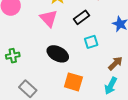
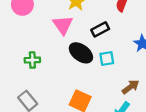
black ellipse: (58, 54) -> (81, 53), moved
green cross: (13, 56) -> (32, 60), moved

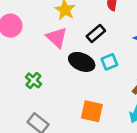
green cross: (32, 60) -> (33, 80), turned -35

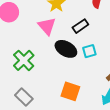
green cross: (33, 80) -> (24, 60), size x1.5

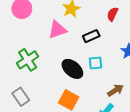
pink triangle: (47, 26) -> (57, 30), turned 42
black ellipse: (66, 49) -> (72, 69), moved

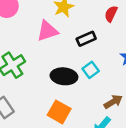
cyan square: (95, 63) -> (91, 70), turned -32
black ellipse: (72, 69) -> (64, 76), turned -35

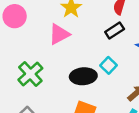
black rectangle: (86, 39) -> (115, 30), moved

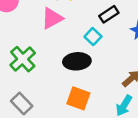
cyan square: (109, 65) -> (93, 37), moved

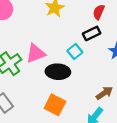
pink triangle: (52, 18) -> (36, 53), moved

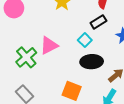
black ellipse: (58, 72) -> (92, 62), moved

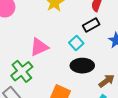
green cross: (26, 57) -> (22, 71), moved

